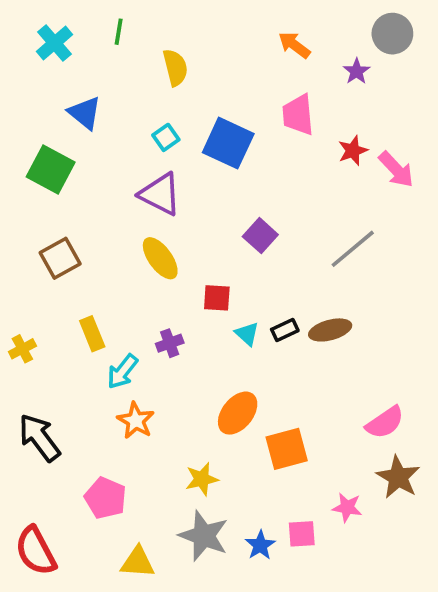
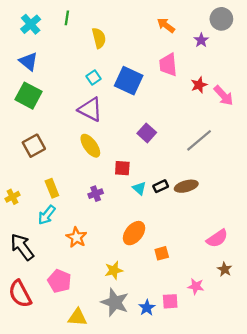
blue triangle: (85, 113) -> (29, 62), moved
cyan arrow: (122, 372) -> (47, 215), moved
orange square: (287, 449) -> (162, 253), size x0.6
brown star: (398, 477) -> (225, 269), size x0.6
red semicircle: (36, 551) -> (20, 294), moved

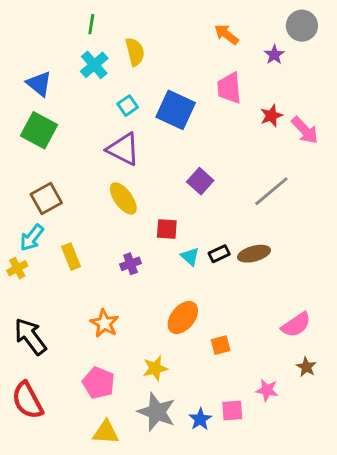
cyan cross: (31, 24) -> (94, 65), moved
cyan arrow: (47, 215) -> (32, 238), moved
pink pentagon: (59, 281) -> (99, 383), moved

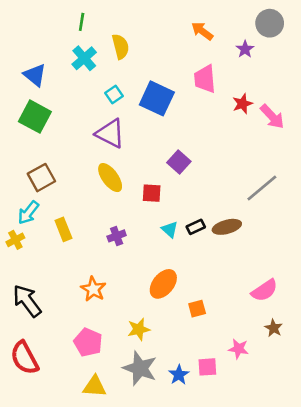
gray line: (271, 191) -> (262, 188), moved
red square: (167, 229) -> (152, 193), moved

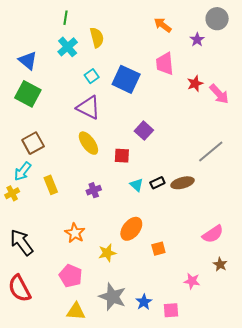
yellow star: (139, 329) -> (107, 253), moved
pink square: (207, 367) -> (171, 310), moved

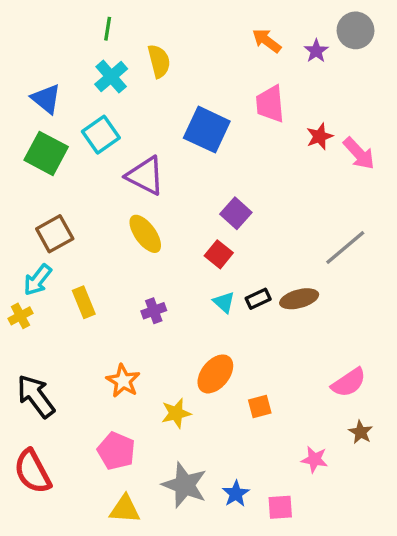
purple star: (197, 40) -> (316, 51), moved
cyan square: (92, 76) -> (101, 135), moved, size x1.5
red square: (122, 156) -> (219, 254), moved, turned 35

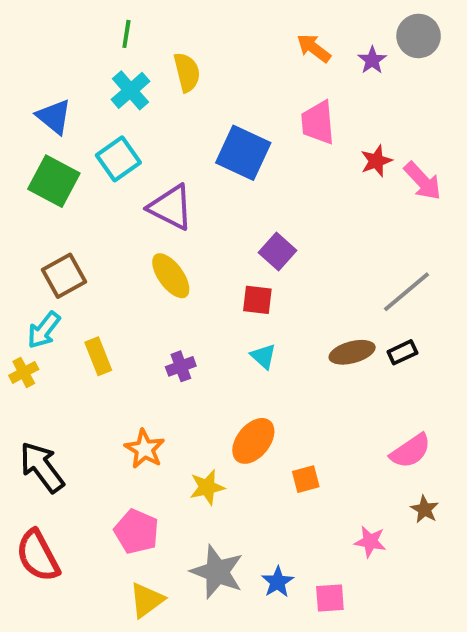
red square: (219, 254) -> (257, 300), turned -32
black rectangle: (258, 299) -> (402, 352), moved
yellow triangle: (125, 509) -> (147, 600), turned -40

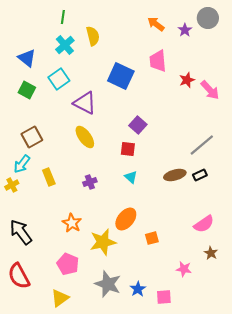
green square: (54, 181) -> (27, 90), size x0.7
yellow star: (207, 487) -> (103, 242), size x1.5
yellow triangle: (147, 600) -> (60, 298), moved

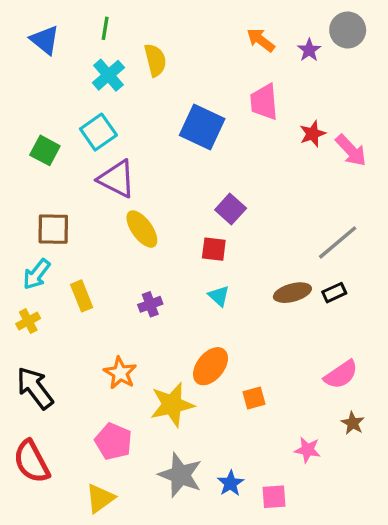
blue triangle: (27, 58) -> (45, 40), moved
purple triangle: (85, 103) -> (117, 179), moved
brown square: (32, 137) -> (53, 229), turned 30
yellow cross: (12, 185) -> (28, 321), moved

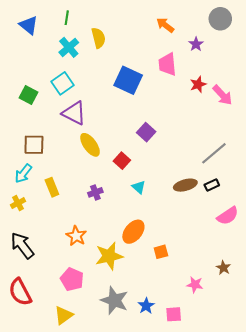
purple star: (309, 50) -> (196, 44), moved
red square: (214, 249) -> (122, 161), moved, turned 35
pink semicircle: (341, 375) -> (228, 216), moved

